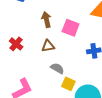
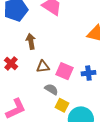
brown arrow: (46, 20) -> (31, 41), moved
pink square: (71, 28) -> (64, 71), moved

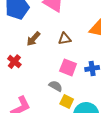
brown arrow: (31, 41) -> (33, 39), turned -126
brown triangle: (43, 67) -> (65, 39), moved

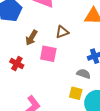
pink square: (68, 67) -> (48, 54), moved
gray semicircle: (56, 86) -> (84, 74), moved

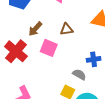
red cross: (17, 64) -> (16, 51), size x1.6

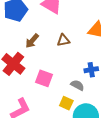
pink square: (49, 48) -> (44, 78), moved

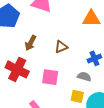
brown triangle: (63, 40) -> (61, 47), moved

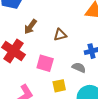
yellow square: (77, 96) -> (59, 86), moved, turned -32

